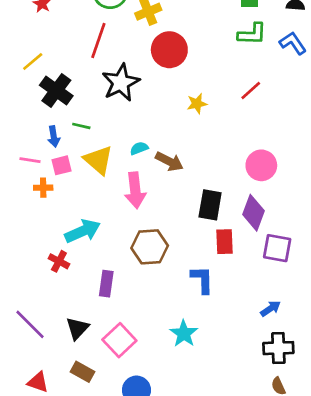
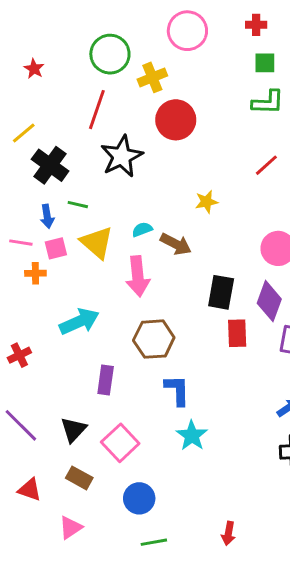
yellow star: (197, 104) -> (206, 202), moved
red cross: (59, 261) -> (19, 355), moved, turned 36
blue L-shape: (202, 280) -> (177, 390), moved

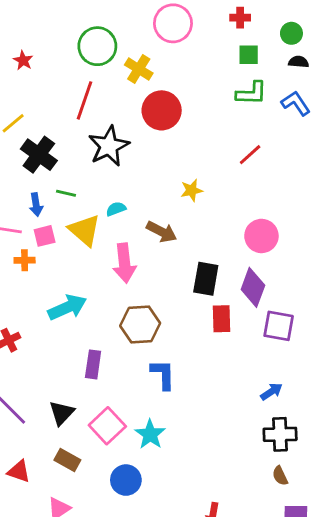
yellow cross: (152, 77) -> (139, 69), turned -36
cyan semicircle: (142, 229) -> (116, 209), moved
cyan star: (192, 436) -> (150, 434), moved

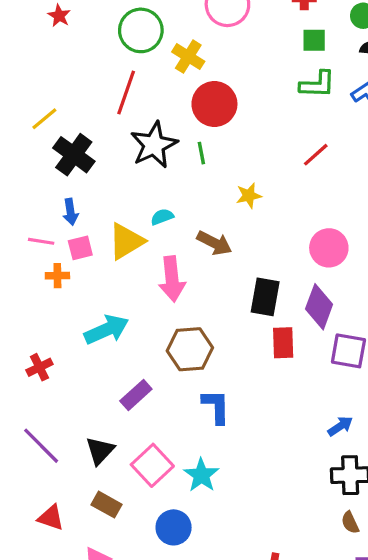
red star: (23, 60) -> (59, 16), moved
green line: (66, 193) -> (201, 153), moved, turned 66
yellow triangle: (85, 230) -> (126, 241), turned 48
purple rectangle: (93, 364) -> (136, 395), turned 40

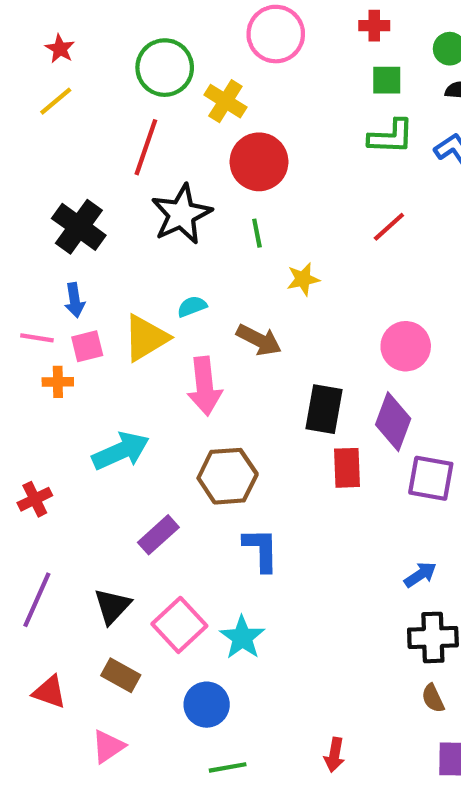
yellow line: (44, 119) -> (56, 101), moved
green line: (201, 153) -> (257, 233), moved
purple line: (41, 446) -> (37, 600), turned 69

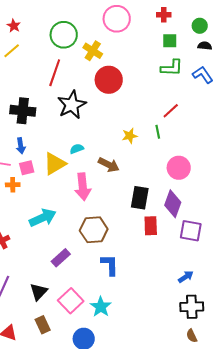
black cross: (79, 227) -> (23, 111), turned -30
green line: (257, 233) -> (158, 132), moved
brown rectangle: (121, 675) -> (43, 325), turned 36

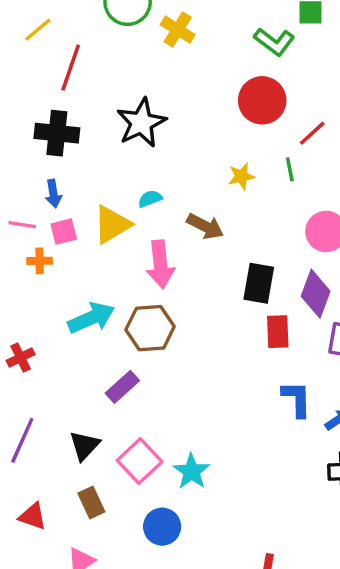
green L-shape: (172, 68) -> (274, 42), moved, turned 35
red line: (55, 73) -> (71, 68), moved
red circle: (109, 80) -> (262, 100), moved
brown hexagon: (94, 230) -> (150, 328), moved
blue L-shape: (110, 265) -> (297, 399), moved

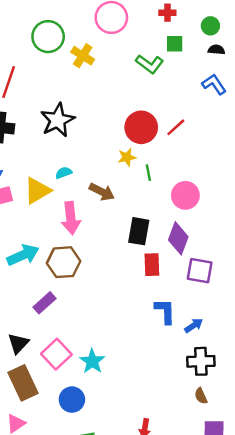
red circle: (262, 100) -> (141, 127), moved
green line: (290, 169) -> (148, 173), moved
brown rectangle: (91, 502) -> (23, 383), size x1.6

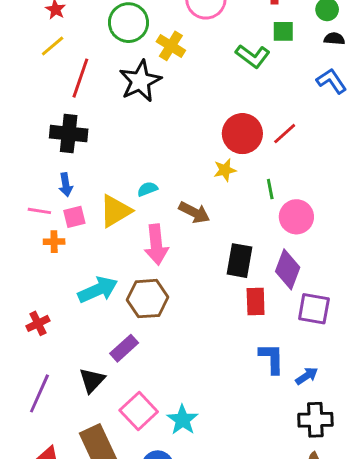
black star: (58, 120) -> (140, 81), moved
green line: (148, 173) -> (270, 189), moved
black triangle: (18, 343) -> (92, 380), moved

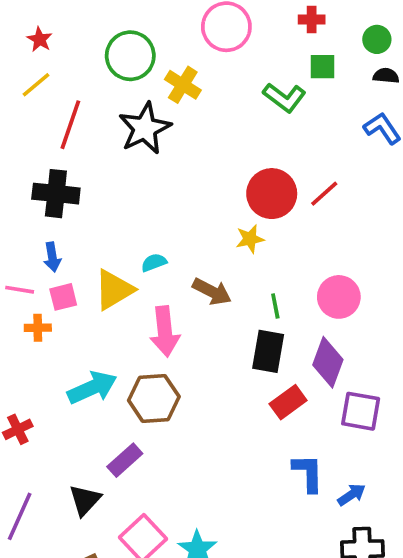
green line: (270, 189) -> (275, 306), moved
red rectangle: (256, 301) -> (288, 402), turned 56

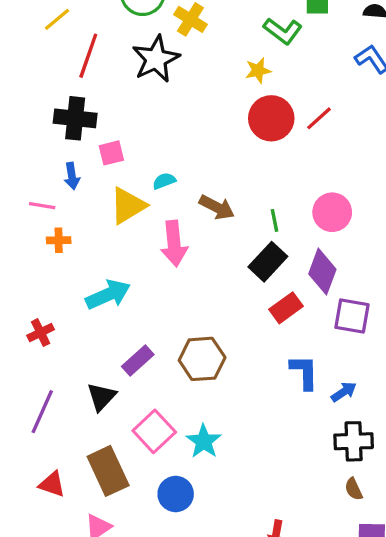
yellow star: (250, 239) -> (258, 71), moved
pink square: (63, 297) -> (111, 153), moved
black rectangle: (268, 351) -> (268, 262), turned 33
brown hexagon: (154, 399) -> (202, 359), moved

